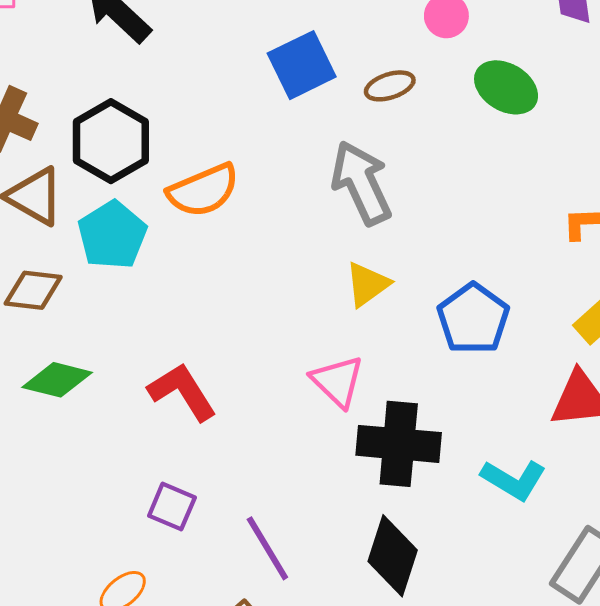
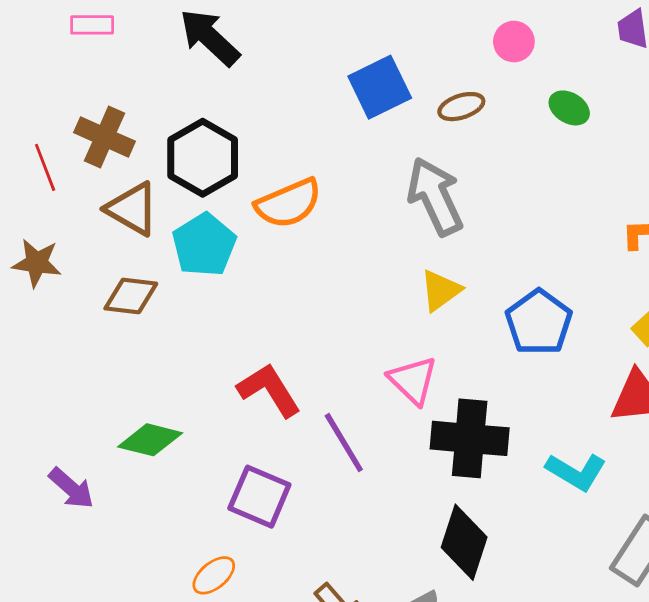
green ellipse: (506, 87) -> (569, 108), size x0.7
green diamond: (57, 380) -> (150, 440), moved
purple square: (172, 507) -> (259, 497), size x1.4
purple line: (267, 548) -> (344, 443), moved

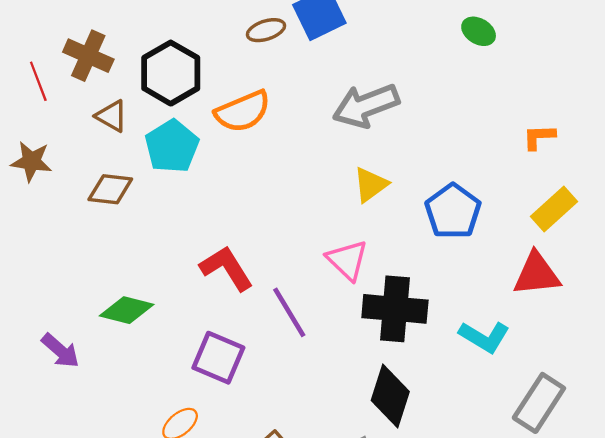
brown ellipse: (461, 107) -> (266, 30), moved
gray arrow: (435, 196) -> (366, 106), turned -86
brown triangle: (132, 209) -> (112, 116), size x0.7

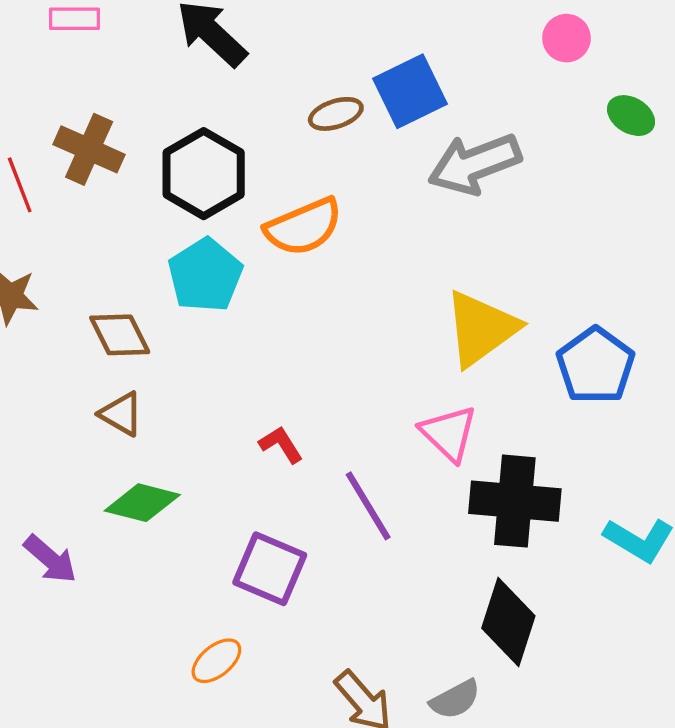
gray arrow: (366, 106) -> (475, 164), moved
brown triangle: (112, 116) -> (121, 414), moved
yellow triangle: (371, 185) -> (481, 328), size x1.6
brown diamond: (110, 189) -> (120, 335), turned 57
red L-shape: (226, 268) -> (281, 445), size x0.6

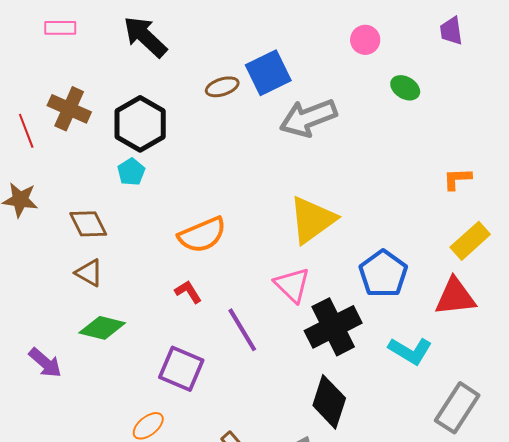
orange semicircle: (304, 227) -> (202, 235), moved
cyan pentagon: (205, 275) -> (131, 172), moved, size x0.6
blue pentagon: (596, 366) -> (383, 274), moved
black cross: (515, 501) -> (333, 327), turned -32

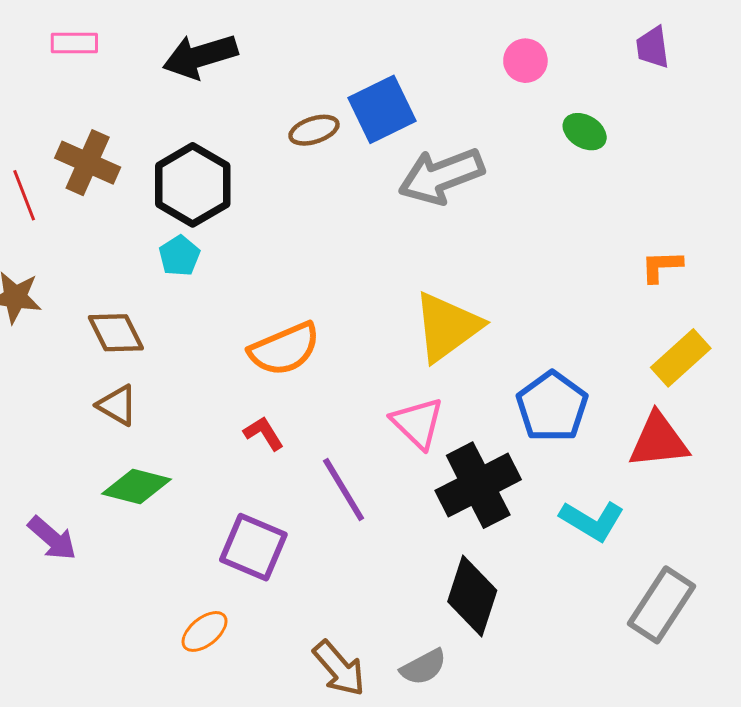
black arrow: (145, 37) -> (200, 56), turned -60

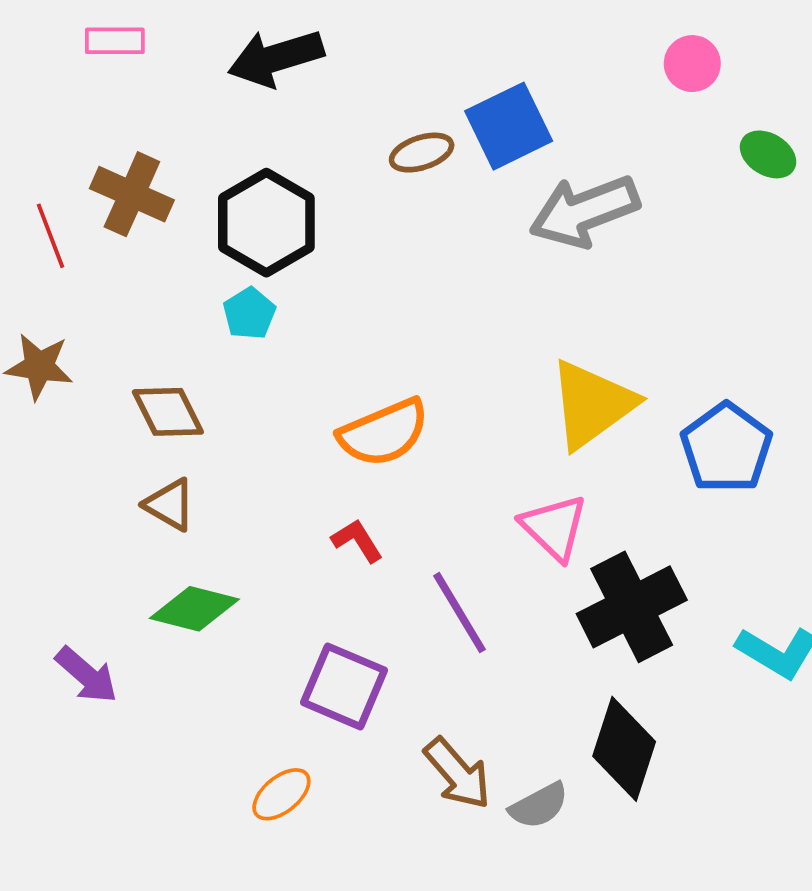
blue pentagon: (552, 407) -> (726, 448), moved
gray semicircle: (423, 667) -> (539, 806), moved
brown arrow: (339, 668) -> (458, 773), moved

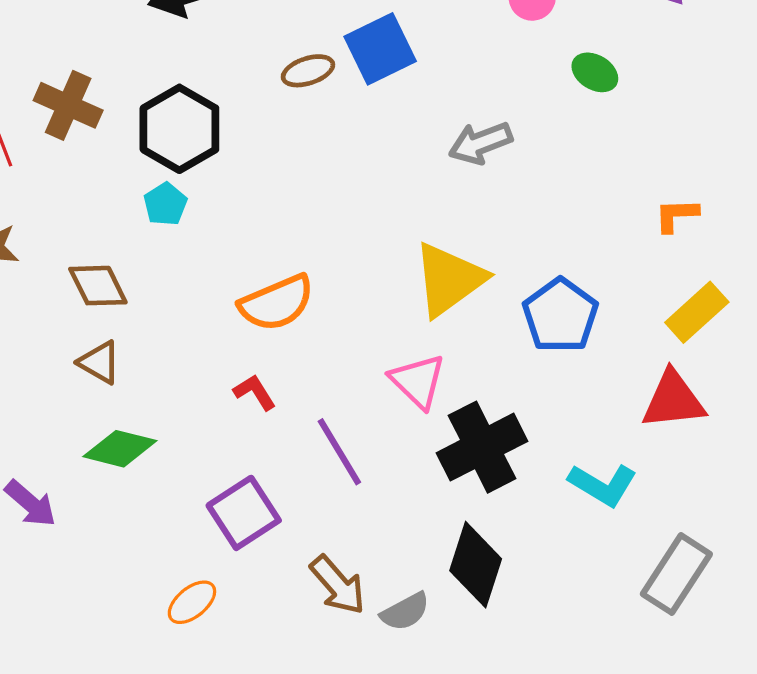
gray arrow: (584, 211) -> (480, 143), moved, size x0.7
purple square: (344, 686) -> (244, 513), turned 34

